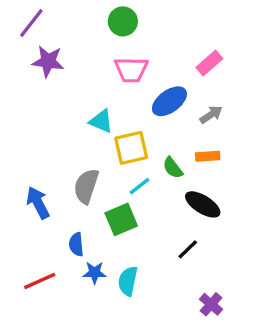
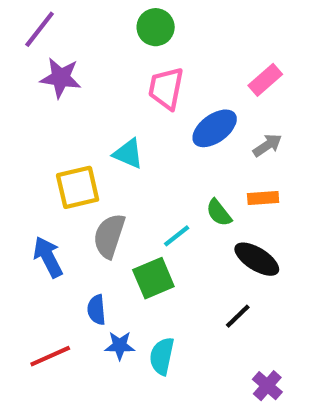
pink trapezoid: (131, 70) -> (166, 88), turned 100
yellow square: (131, 148) -> (78, 187), moved

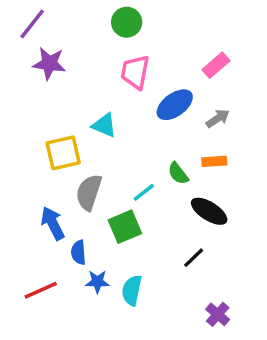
blue arrow: (48, 257) -> (53, 223), moved

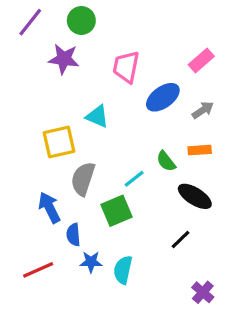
green circle: (127, 22) -> (81, 21), moved
purple star: (49, 63) -> (64, 59), moved

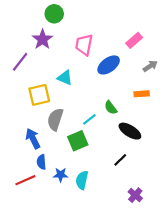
purple line: (30, 22) -> (20, 62), moved
purple star: (64, 59) -> (42, 39), turned 30
gray arrow: (203, 110) -> (150, 66), moved
orange rectangle: (200, 150) -> (142, 94), moved
blue semicircle: (73, 235) -> (41, 162), moved

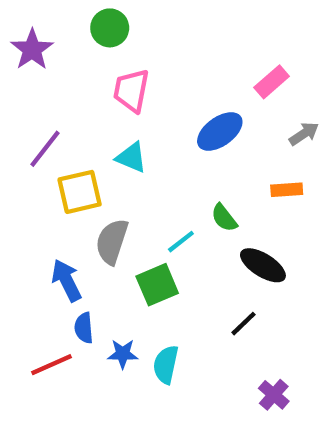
purple star: (42, 39) -> (32, 49), moved
pink trapezoid: (84, 45) -> (131, 90), moved
purple line: (20, 62) -> (45, 149), moved

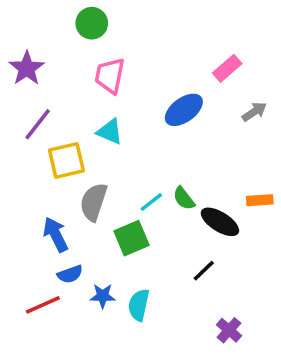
purple star: (32, 49) -> (27, 68), moved
orange rectangle: (287, 190) -> (260, 200), moved
green semicircle: (224, 218) -> (184, 198), moved
blue semicircle: (84, 328) -> (70, 274), turned -105

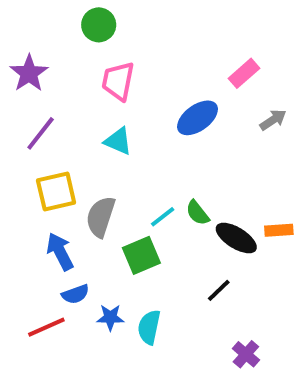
yellow square: (66, 160) -> (56, 192), moved
orange rectangle: (260, 200) -> (279, 230), moved

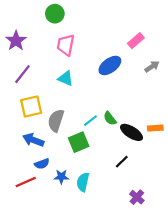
blue arrow: (60, 252) -> (33, 140), turned -42

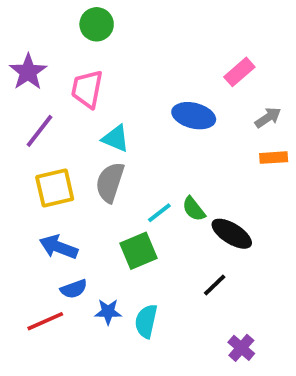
pink trapezoid: (66, 45) -> (87, 89), moved
blue ellipse: (110, 65) -> (194, 116), turned 50
gray semicircle: (56, 121) -> (110, 182), moved
orange rectangle: (155, 128) -> (274, 158), moved

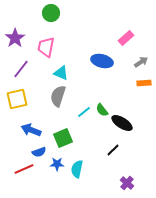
yellow square: (55, 188) -> (17, 99), moved
green square: (138, 251) -> (63, 138), moved

